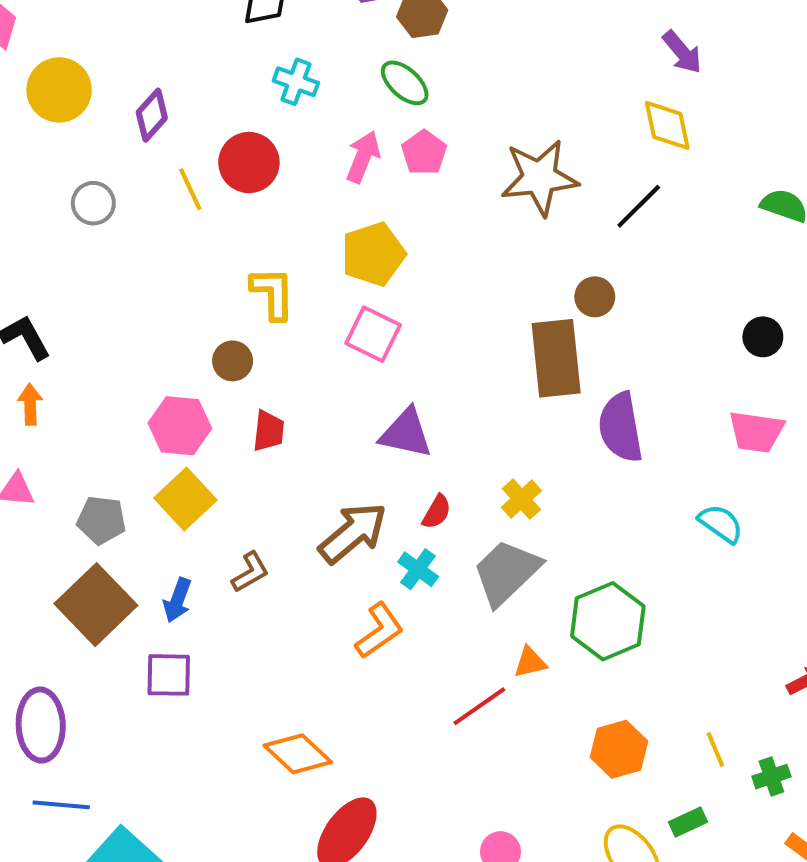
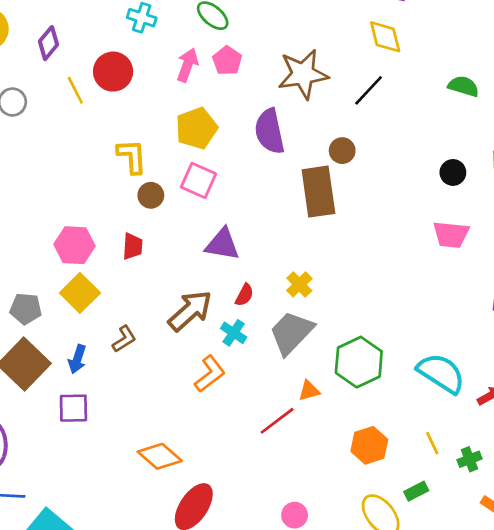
brown circle: (233, 361) -> (151, 195), moved
purple semicircle: (621, 427) -> (269, 131), moved
cyan semicircle: (721, 524) -> (441, 373), moved, size x1.6

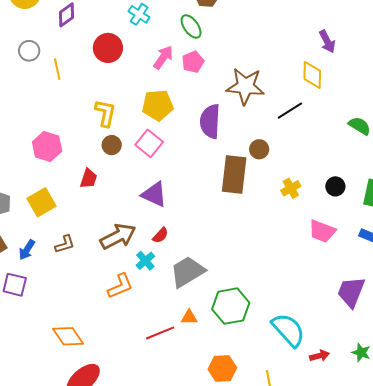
yellow line: (75, 90) -> (57, 69), moved
pink hexagon: (75, 245) -> (47, 147), moved
yellow cross: (299, 284) -> (291, 188), moved

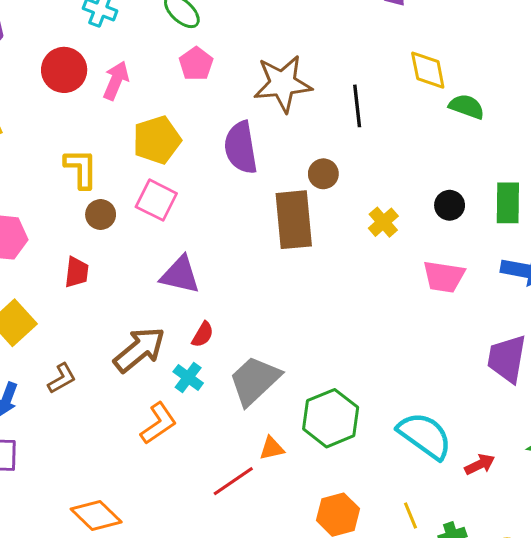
pink arrow: (163, 57) -> (116, 81), moved
yellow diamond: (312, 75) -> (428, 70), moved
black line: (290, 111) -> (357, 106), turned -52

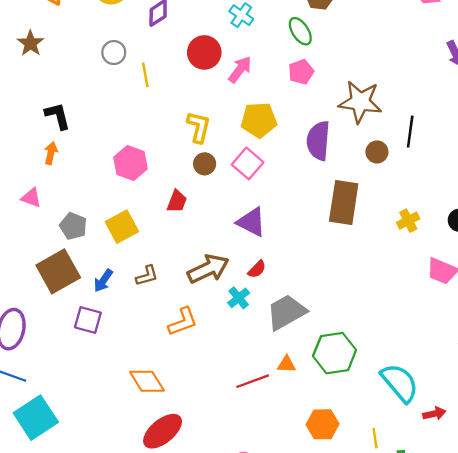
brown circle: (323, 174) -> (377, 152), moved
orange L-shape: (158, 423) -> (183, 322), moved

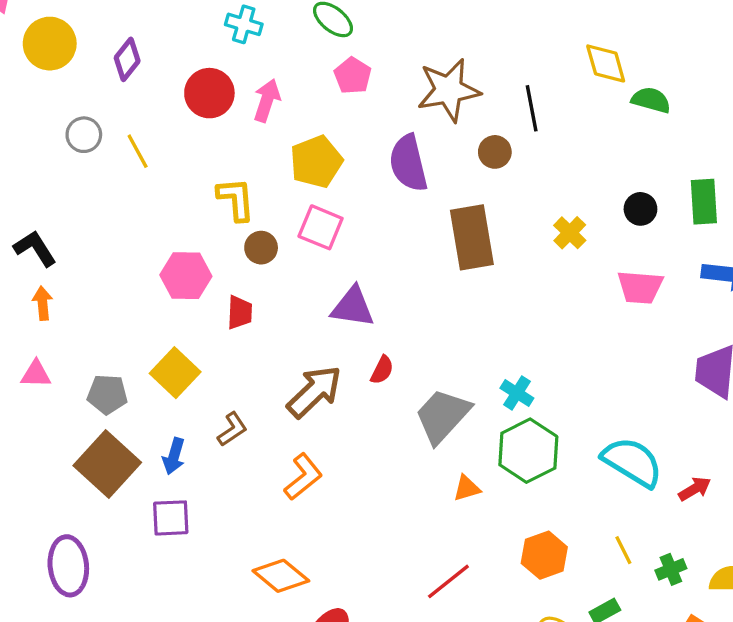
pink hexagon: (130, 163) -> (186, 276), moved
cyan cross: (239, 298) -> (517, 393), moved
red line: (253, 381) -> (448, 581), moved

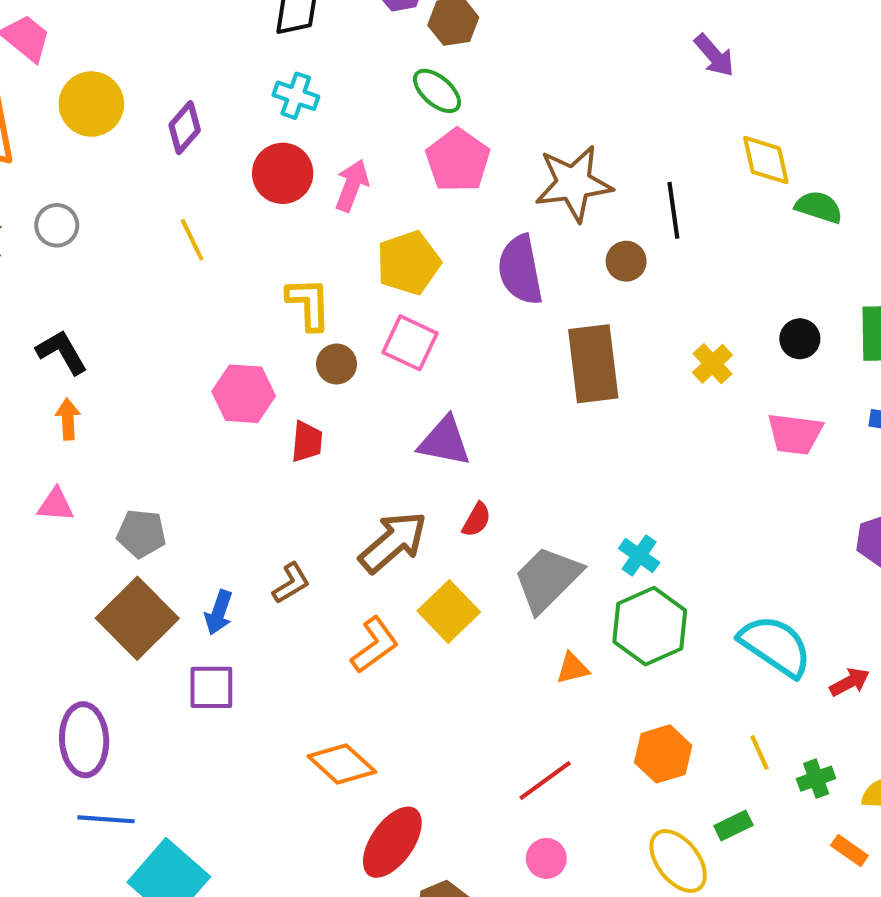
cyan cross: (244, 24) -> (296, 96), moved
pink pentagon: (353, 76) -> (458, 160), size x1.4
gray circle: (84, 135) -> (57, 225), moved
yellow square: (175, 373) -> (449, 611), moved

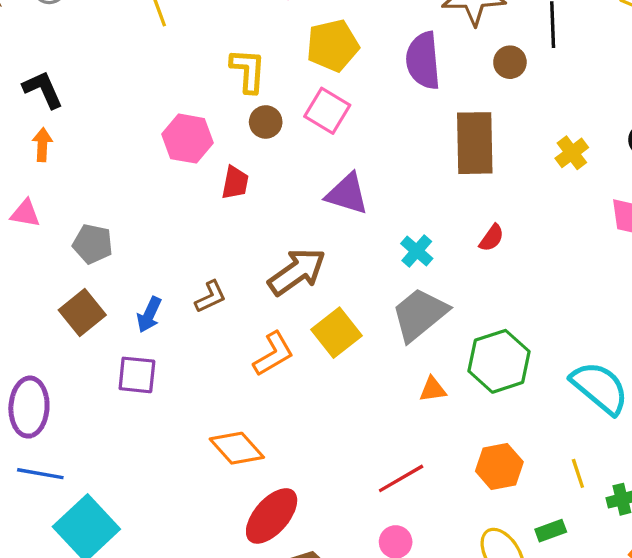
red semicircle: (477, 520) -> (492, 238), moved
cyan cross: (639, 555) -> (417, 251), moved
brown square: (137, 618) -> (82, 313), size x0.7

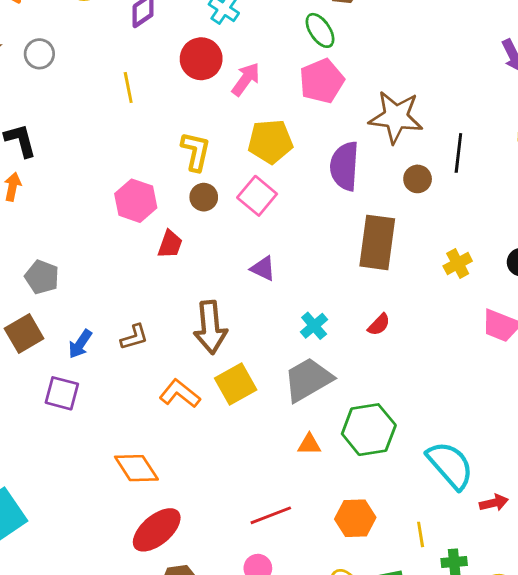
purple triangle: (347, 194) -> (263, 268), size x0.7
brown arrow: (297, 272) -> (210, 327), turned 111
orange L-shape: (273, 354) -> (180, 394), turned -120

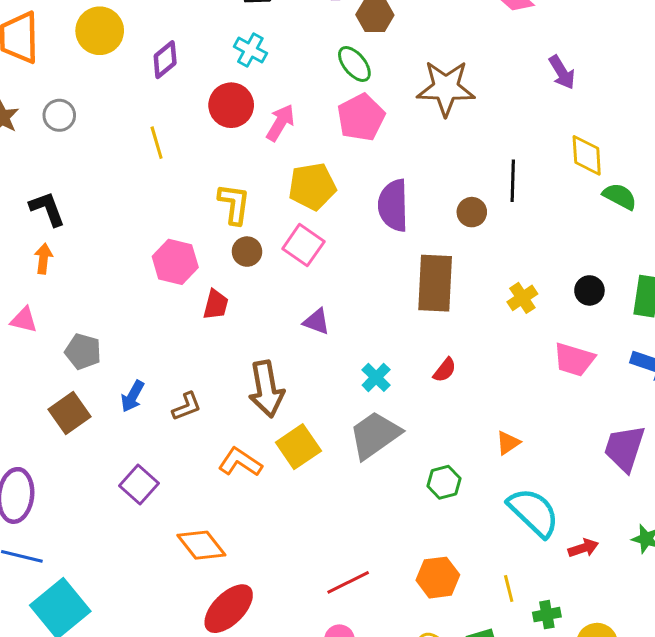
brown star: (396, 117) -> (446, 88), moved
blue arrow: (80, 344) -> (132, 396), moved
purple square: (62, 393) -> (139, 485), moved, turned 32
green hexagon: (369, 430) -> (444, 482), size x0.6
orange triangle: (309, 444) -> (508, 443), moved, turned -30

